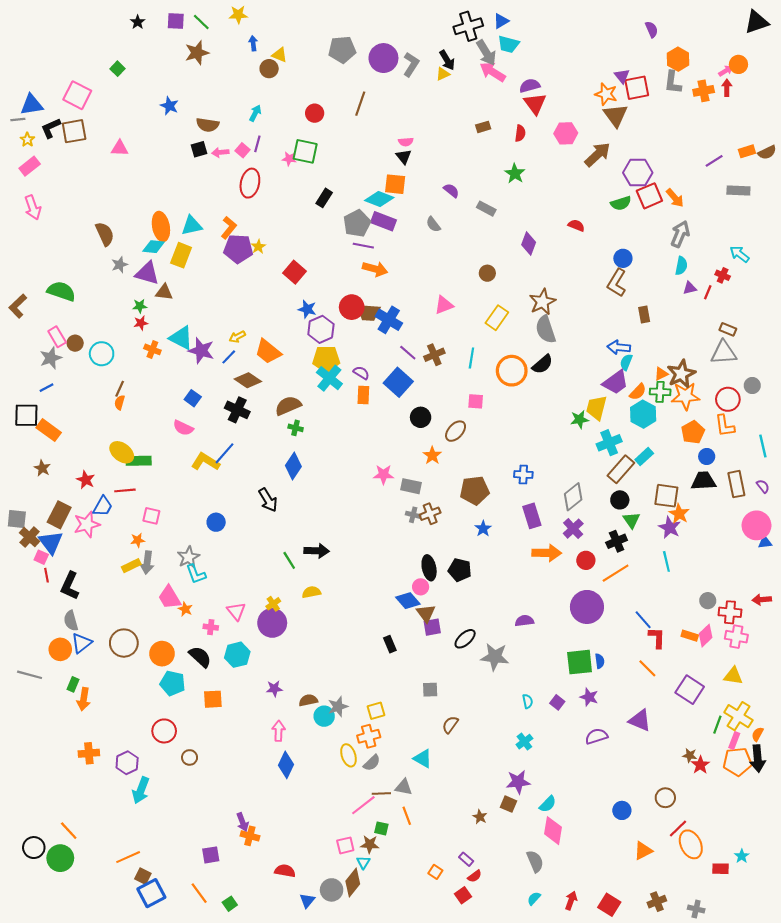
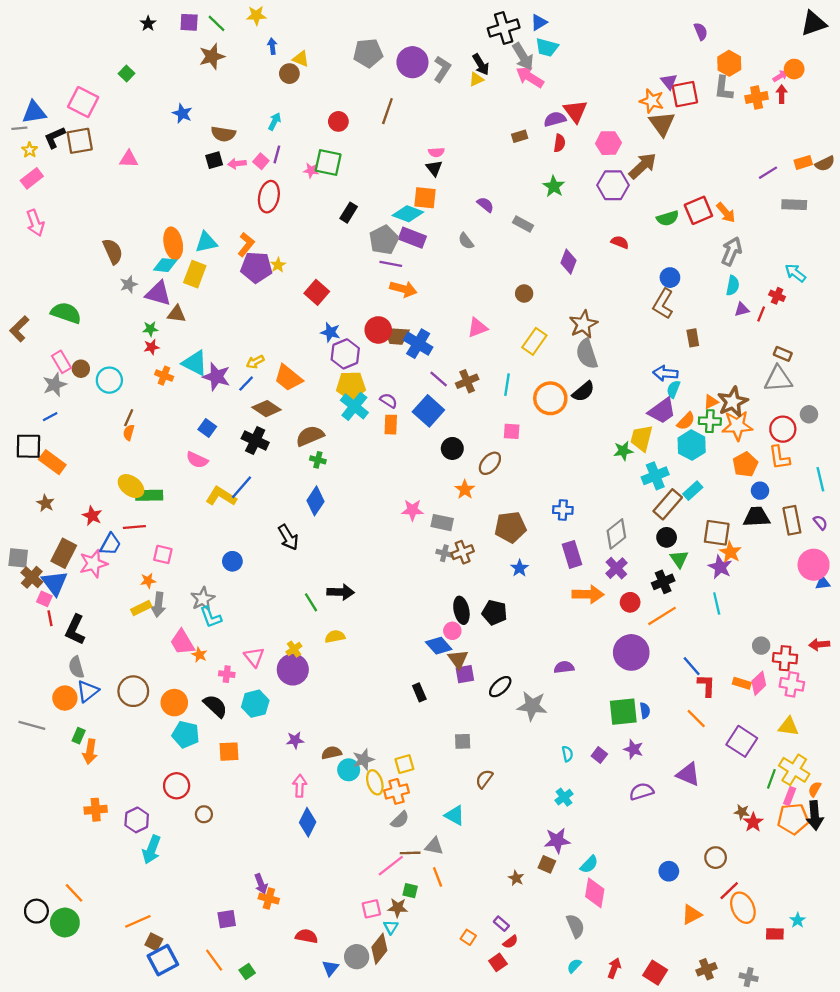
purple semicircle: (530, 86) -> (555, 119), moved
purple hexagon: (638, 173) -> (613, 185), moved
yellow ellipse: (349, 755) -> (375, 782), moved

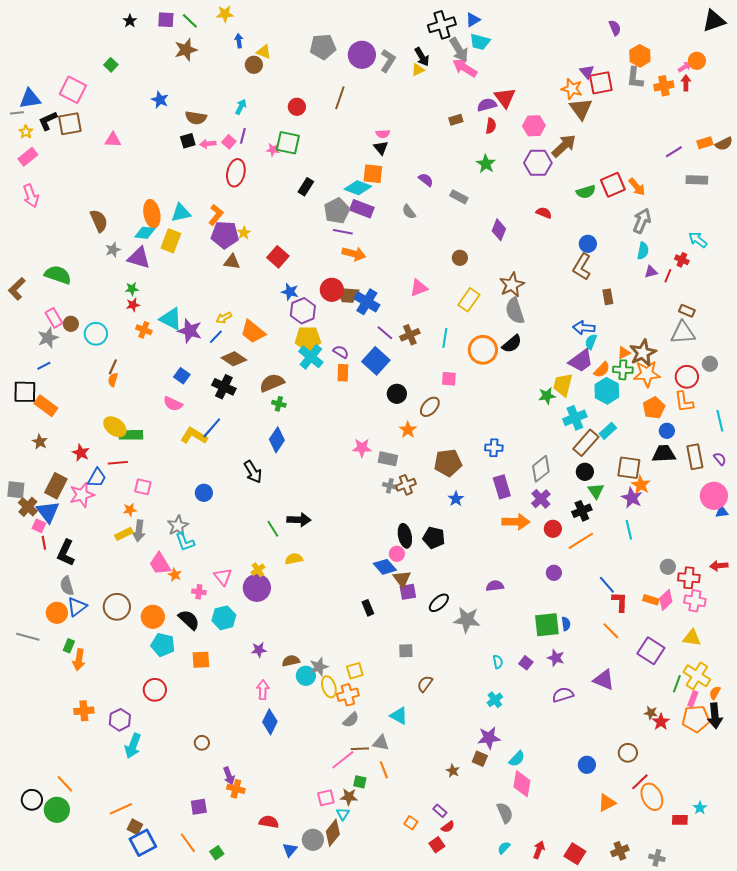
brown triangle: (177, 314) -> (232, 262), moved
purple circle: (631, 652) -> (554, 573), size x0.5
brown circle: (204, 814) -> (202, 743), moved

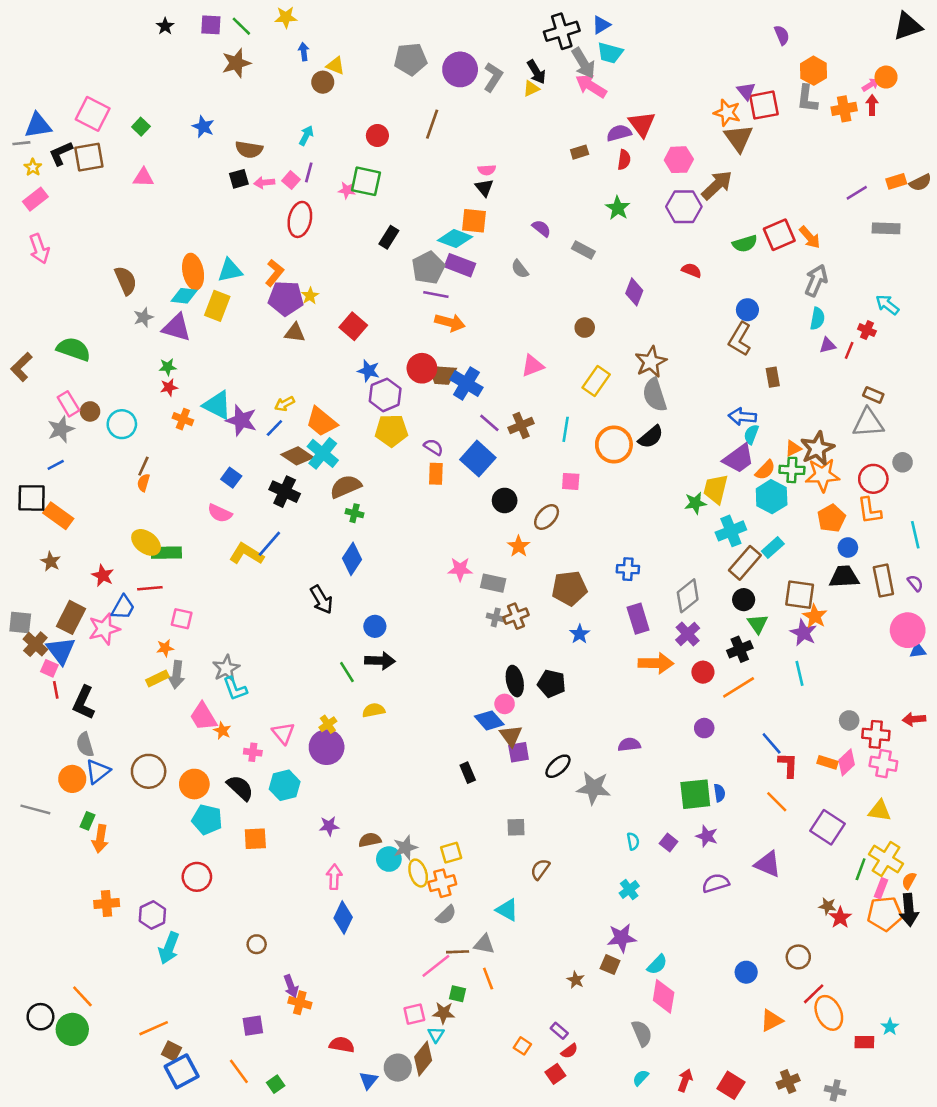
green square: (111, 65) -> (141, 127), moved
cyan cross: (311, 357) -> (323, 453), moved
blue circle: (204, 493) -> (375, 626), moved

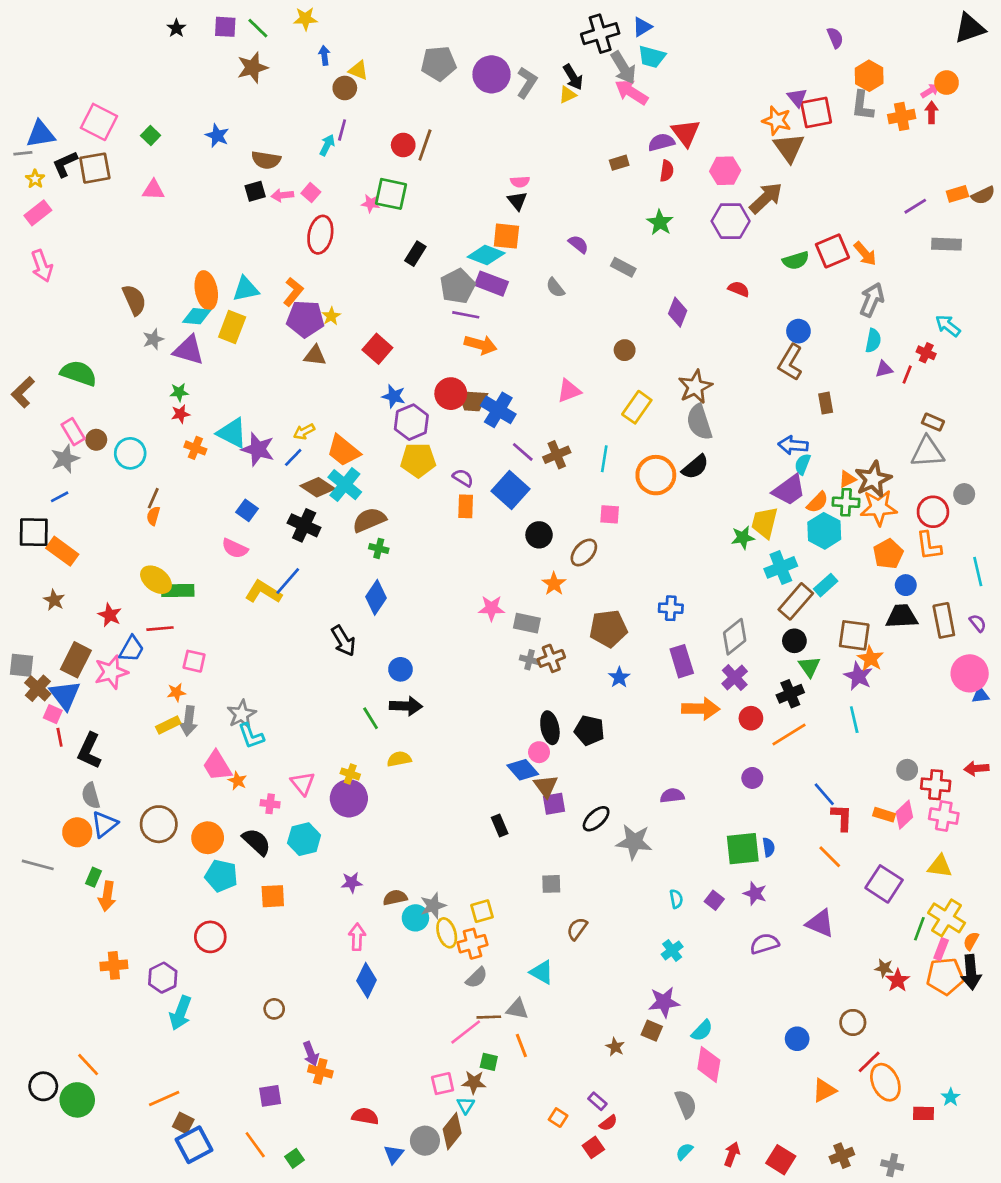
brown line: (432, 124) -> (425, 145), moved
purple line: (309, 172) -> (342, 130), moved
yellow cross: (328, 724) -> (350, 774), turned -36

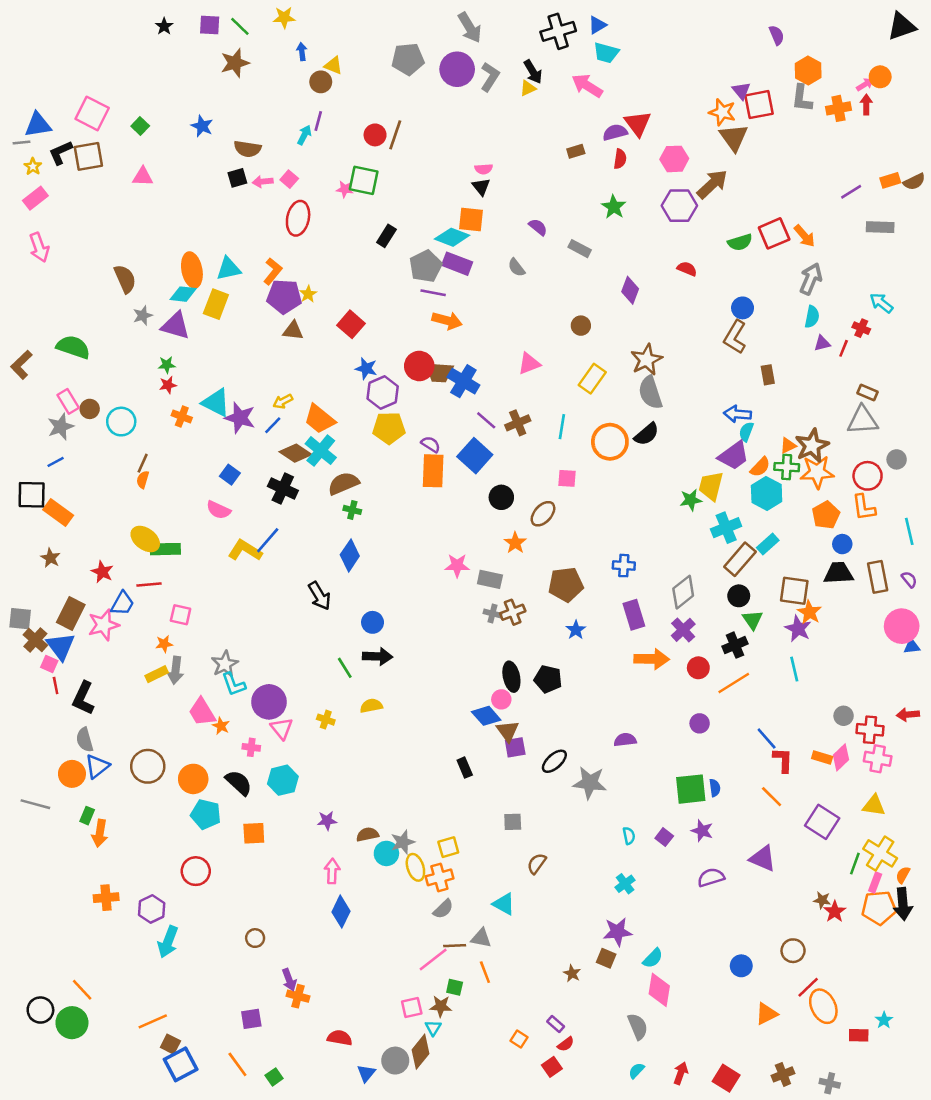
gray arrow: (623, 68) -> (470, 28), moved
orange rectangle: (466, 506) -> (433, 471), size x1.5
purple circle: (349, 798) -> (269, 702), moved

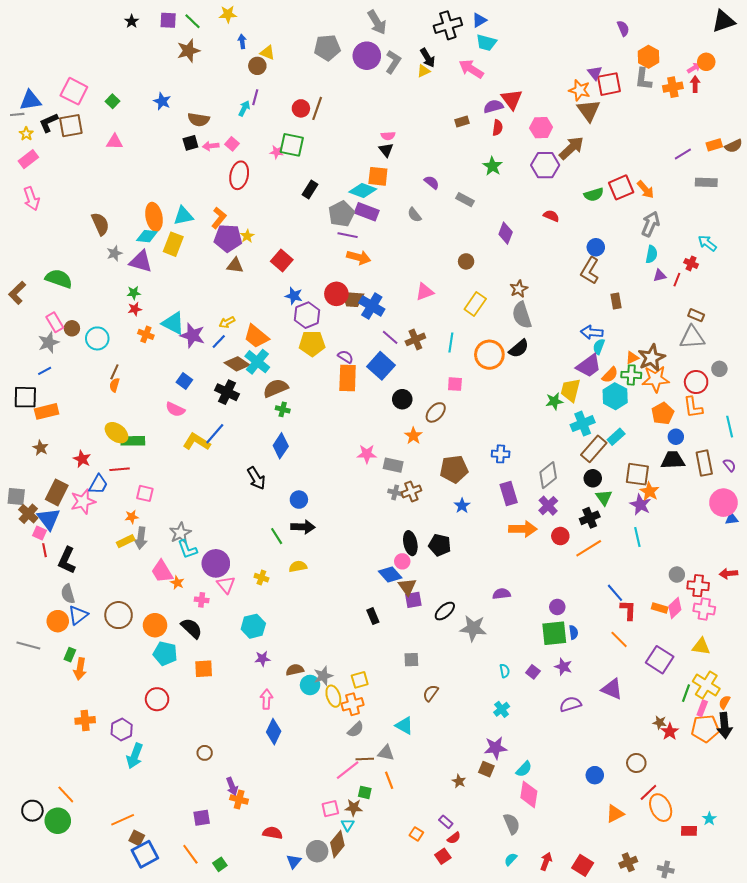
brown star: (647, 360) -> (519, 289), size x0.7
orange rectangle: (58, 512) -> (47, 411), turned -50
purple circle: (700, 723) -> (557, 607), moved
cyan hexagon: (283, 780) -> (253, 626), moved

